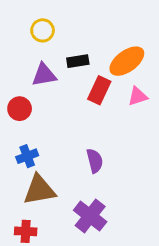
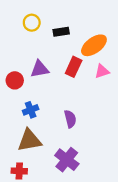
black rectangle: (78, 61) -> (61, 32), moved
purple triangle: (44, 75) -> (40, 69), moved
blue cross: (27, 156) -> (31, 110), moved

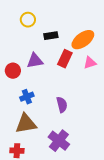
black rectangle: (61, 32) -> (51, 36), moved

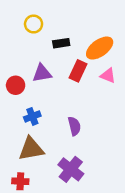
pink triangle: (90, 63) -> (108, 76), turned 40

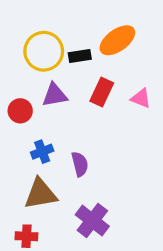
yellow circle: (34, 24) -> (44, 51), moved, size x1.6
orange ellipse: (100, 48) -> (117, 40), moved
purple semicircle: (74, 126) -> (80, 164), moved

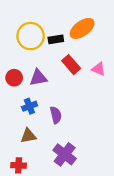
red rectangle: (102, 92) -> (71, 65), turned -66
purple triangle: (55, 95) -> (38, 78), moved
brown triangle: (41, 194) -> (28, 136), size x0.7

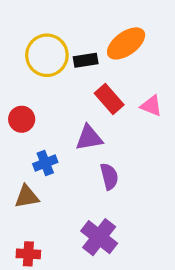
purple triangle: (38, 78) -> (89, 138), moved
purple semicircle: (56, 115) -> (109, 176), moved
brown triangle: (28, 136) -> (27, 197), moved

